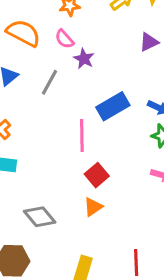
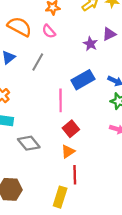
purple star: (84, 59) -> (90, 44), moved
gray diamond: (40, 217) -> (29, 143), moved
red line: (136, 262) -> (75, 175), moved

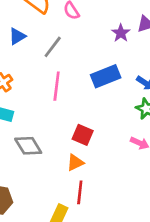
pink line: (61, 100) -> (57, 86), moved
red square: (71, 129) -> (83, 135), turned -35

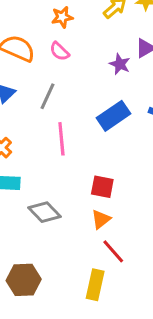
red line: (80, 192) -> (113, 251), turned -35

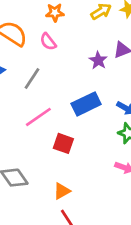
pink line: (61, 139) -> (38, 117), turned 52
red square: (102, 187) -> (63, 143), moved

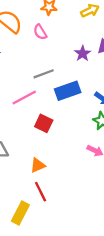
gray line: (32, 79) -> (44, 74), moved, turned 30

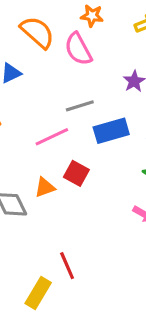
pink semicircle: (40, 32) -> (78, 49), size x1.5
orange triangle: (38, 165) -> (45, 187), moved

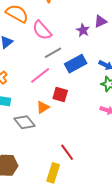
pink semicircle: (78, 49) -> (42, 30), moved

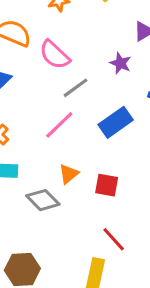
purple star: (83, 30) -> (120, 63), moved
blue rectangle: (76, 64) -> (116, 122), moved
red square: (60, 94) -> (107, 185), moved

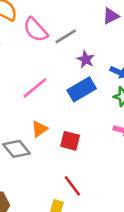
purple star: (120, 63) -> (86, 59), moved
gray line: (75, 88) -> (66, 36), moved

